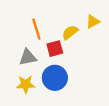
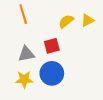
orange line: (36, 29) -> (23, 14), moved
yellow semicircle: (70, 32) -> (66, 21), moved

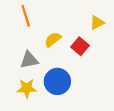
yellow semicircle: (66, 21) -> (53, 40), moved
red square: (52, 46) -> (80, 46), moved, turned -35

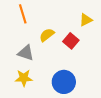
gray triangle: (29, 60) -> (26, 53), turned 30
blue circle: (57, 81) -> (64, 82), moved

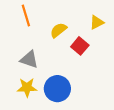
yellow semicircle: (47, 35) -> (58, 30), moved
blue circle: (64, 82) -> (57, 89), moved

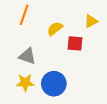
orange line: (26, 16) -> (24, 15), turned 36
red square: (80, 46) -> (75, 43), turned -35

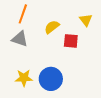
yellow triangle: (91, 21) -> (86, 20), turned -40
gray triangle: (27, 56) -> (20, 39), moved

